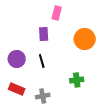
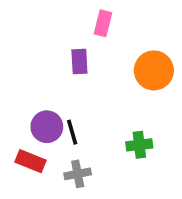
purple circle: (17, 59) -> (47, 127), moved
black line: (42, 61) -> (72, 132), moved

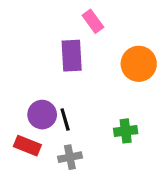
pink rectangle: (103, 23) -> (93, 21), turned -50
purple rectangle: (79, 61) -> (72, 56), size x1.4

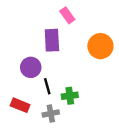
purple circle: (42, 115) -> (31, 67), moved
green cross: (126, 131) -> (70, 96), moved

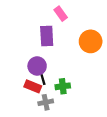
purple circle: (31, 67) -> (37, 66), moved
red rectangle: (20, 105) -> (33, 86), moved

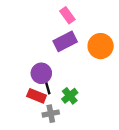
purple rectangle: (47, 36) -> (65, 41), moved, turned 66
green cross: (63, 86) -> (70, 96), turned -32

